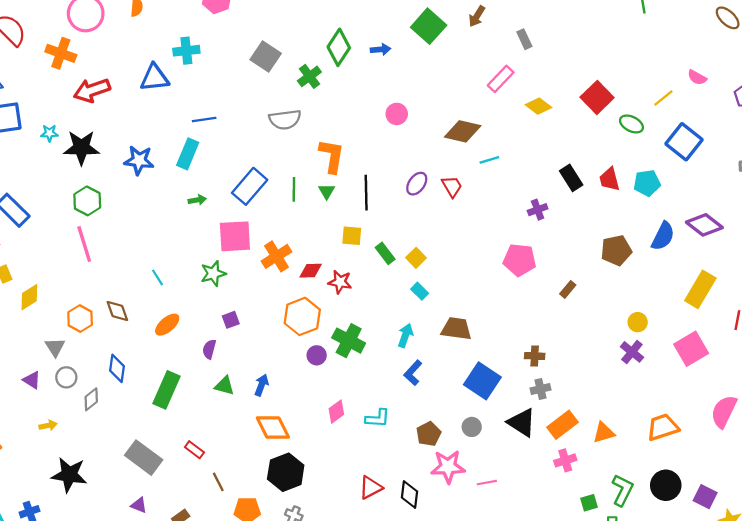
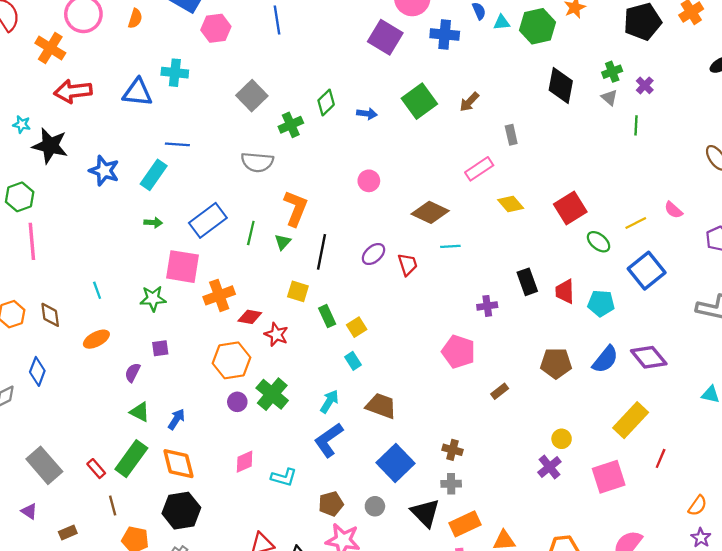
green diamond: (339, 47) -> (326, 102), size x0.7
green hexagon: (87, 201) -> (20, 197), moved
blue L-shape: (413, 373) -> (329, 440), size x1.4
green rectangle: (167, 390) -> (131, 459), moved

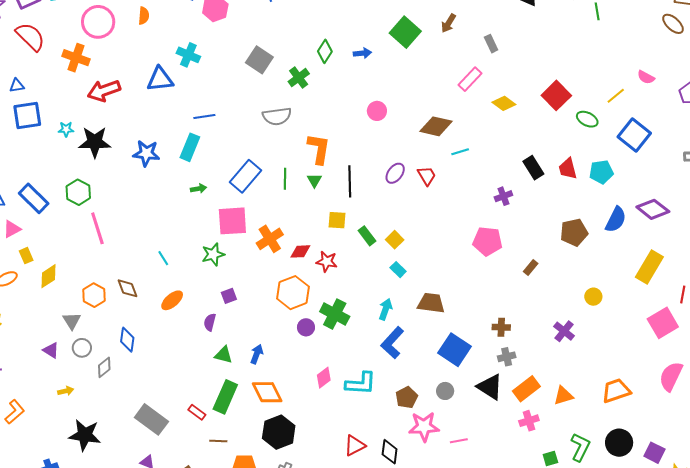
cyan cross: (175, 73) -> (188, 55), turned 30
purple cross: (549, 467) -> (564, 331), moved
cyan L-shape: (284, 477) -> (361, 383), size x1.4
pink square: (609, 477) -> (663, 323), moved
brown line: (113, 506) -> (218, 441), turned -60

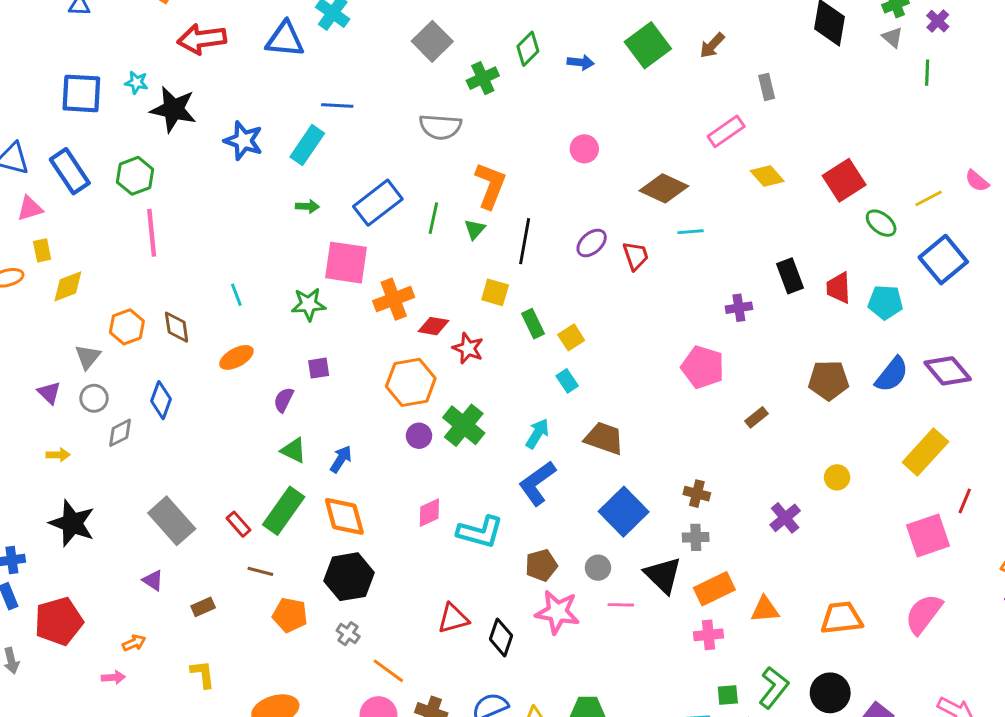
blue square: (27, 116) -> (81, 93), moved
pink line: (459, 441) -> (621, 605), moved

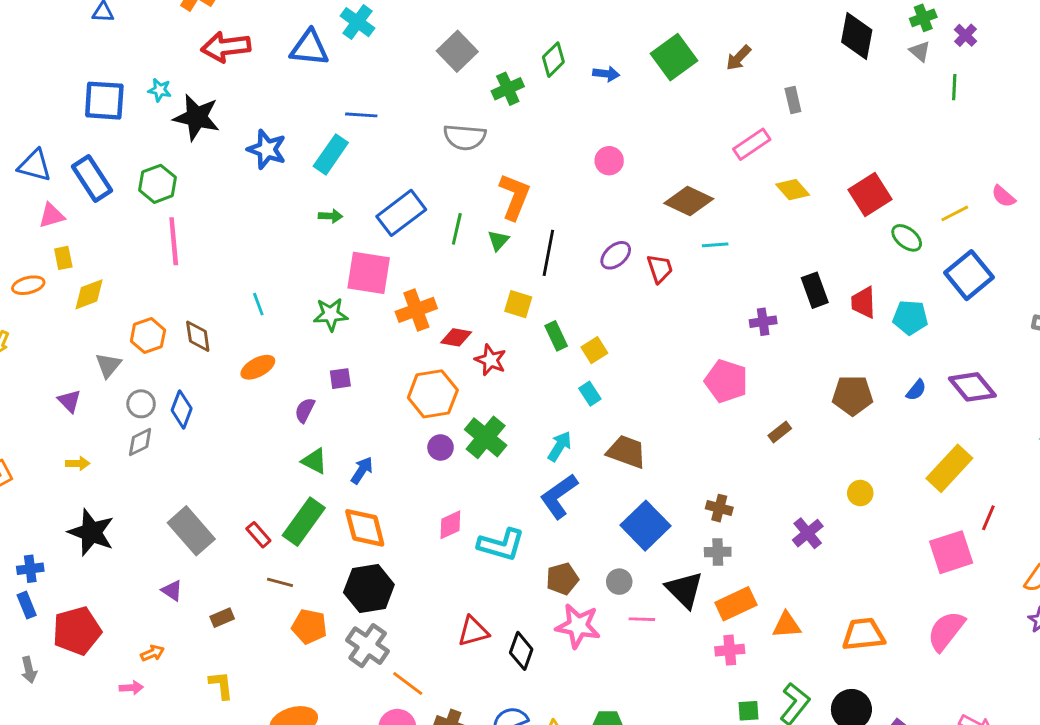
blue semicircle: (892, 374) -> (916, 390), size x0.6
gray circle: (94, 398) -> (141, 404), moved
gray cross: (348, 634) -> (368, 646), size x1.8

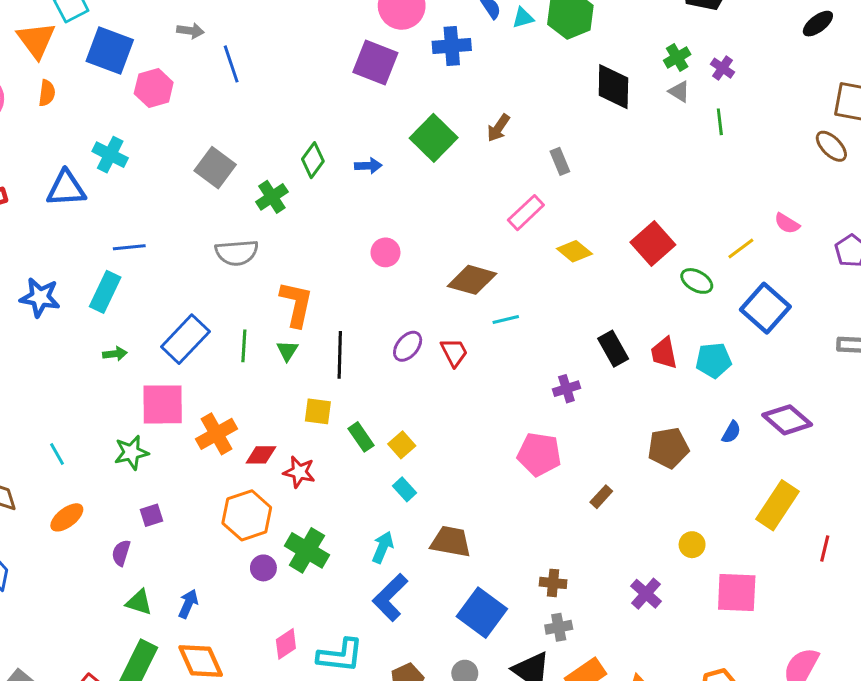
pink square: (951, 552) -> (737, 593), moved, turned 30

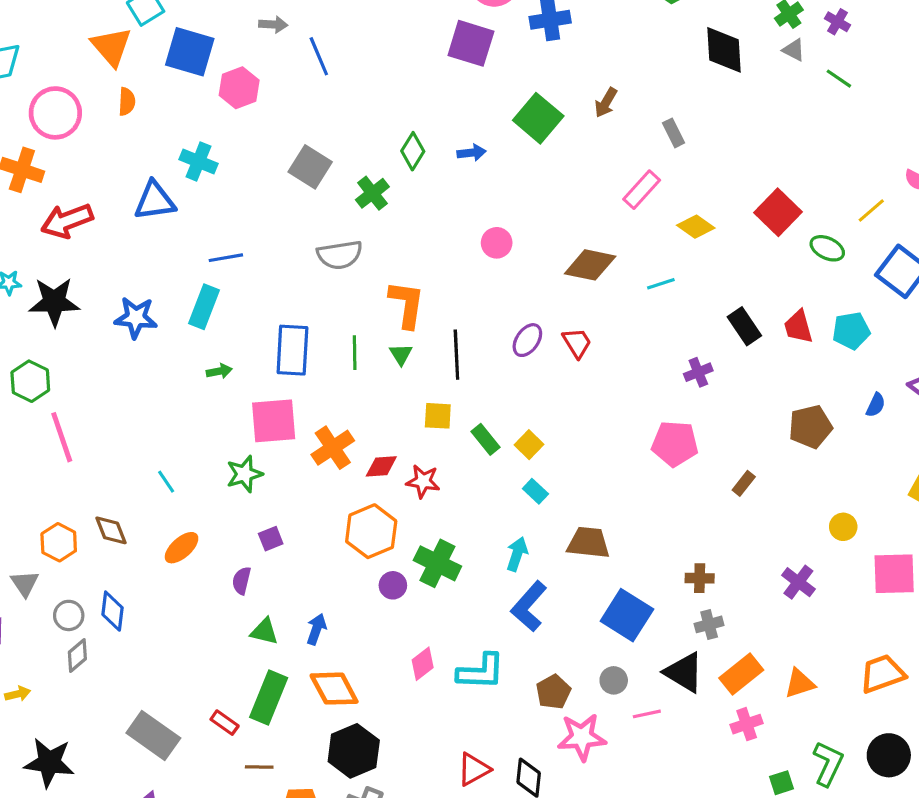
green line: (720, 122) -> (839, 79), turned -45
cyan line: (506, 319) -> (661, 284), moved
blue rectangle: (185, 339) -> (292, 350), turned -36

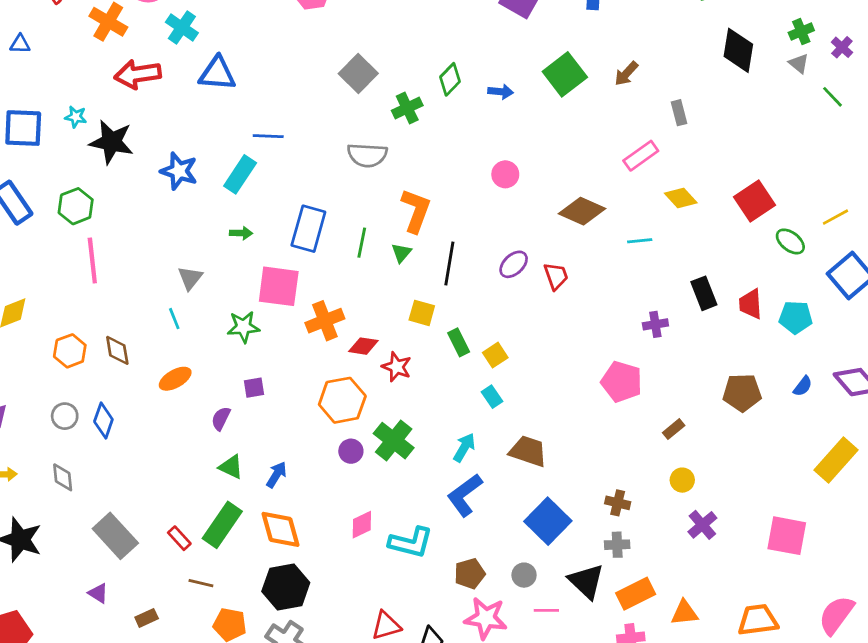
cyan cross: (198, 162) -> (182, 27), moved
yellow circle: (843, 527) -> (682, 480), moved
gray triangle: (25, 583) -> (190, 278), moved
gray diamond: (77, 656) -> (63, 477), moved, turned -68

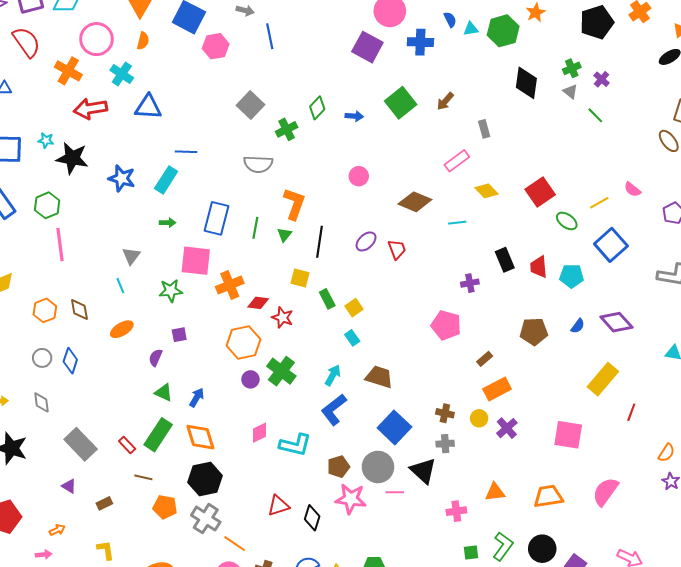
yellow circle: (682, 480) -> (479, 418), moved
gray circle: (524, 575) -> (378, 467), size x1.8
orange rectangle: (636, 594) -> (497, 389), moved

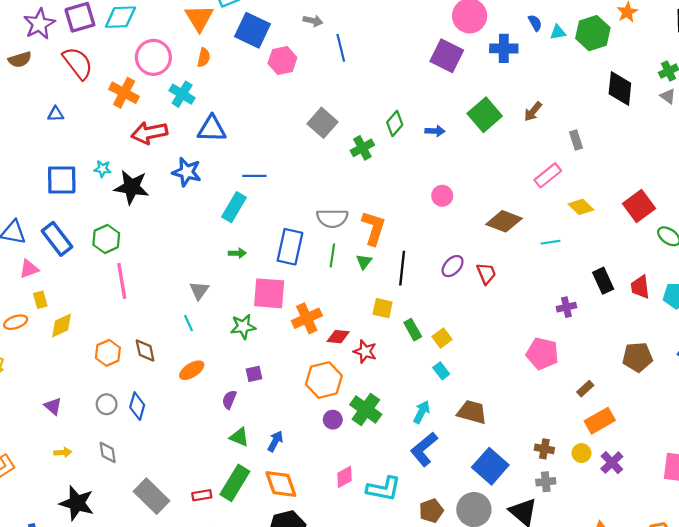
gray semicircle: (258, 164) -> (332, 218), moved
blue star: (122, 178) -> (187, 172), moved
red rectangle: (127, 445) -> (202, 495), turned -54

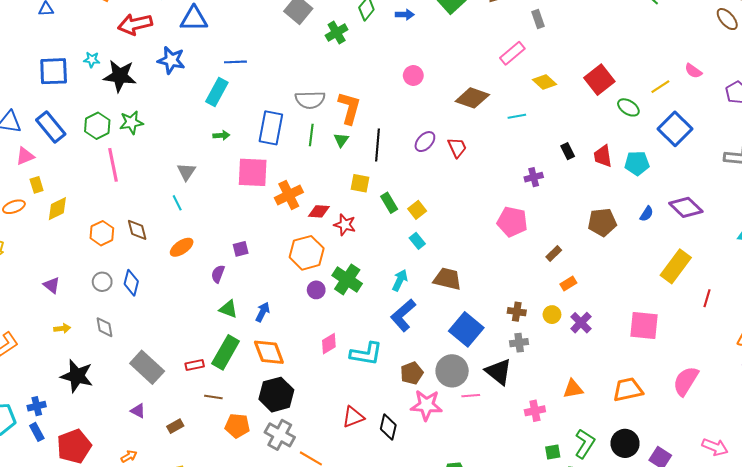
black rectangle: (603, 281) -> (568, 151), size x0.7
green star: (243, 327) -> (131, 122), moved
orange rectangle: (600, 421) -> (568, 283), size x0.6

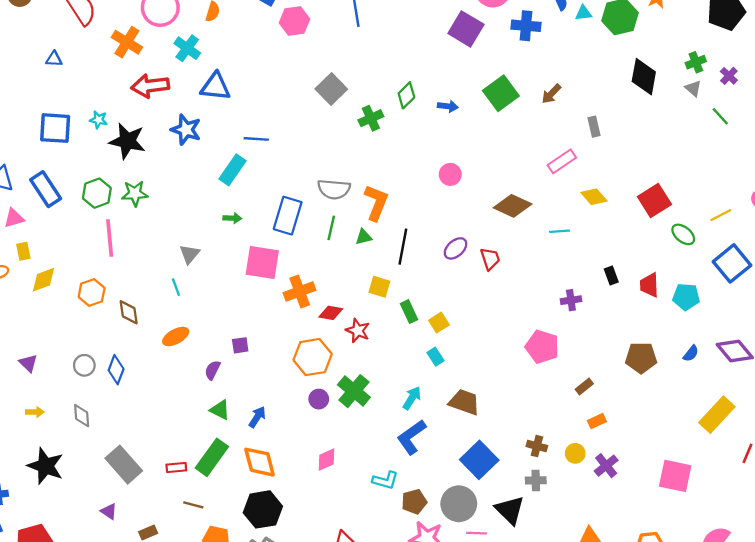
green triangle: (341, 140) -> (364, 237), turned 35
orange hexagon: (102, 233) -> (92, 293), moved
cyan L-shape: (366, 354) -> (385, 480), moved, size x0.7

